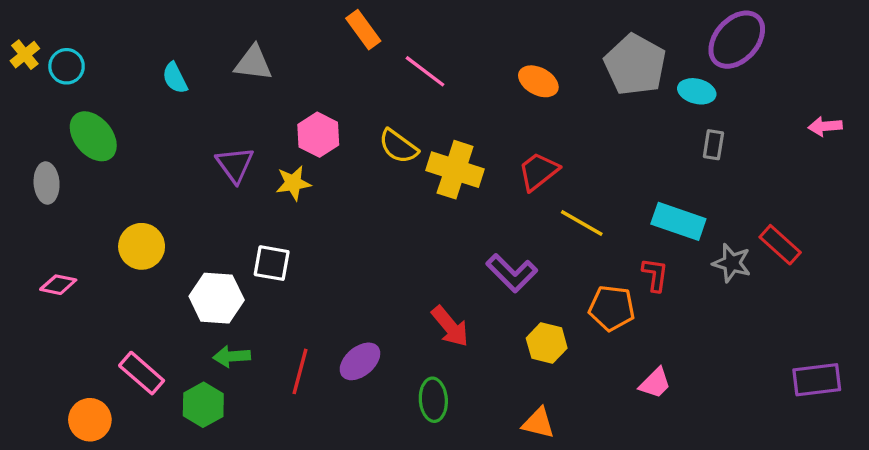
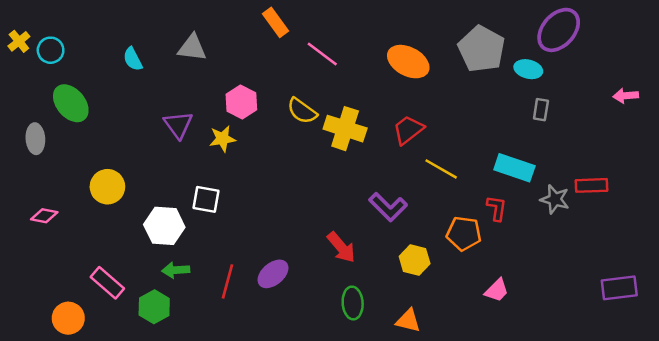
orange ellipse: (538, 81) -> (408, 62), size x1.4
red rectangle: (780, 245) -> (592, 185), turned -44
green ellipse: (433, 400) -> (353, 303), moved

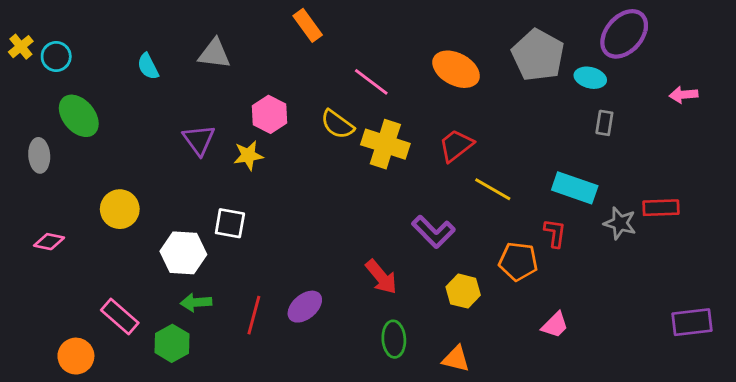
pink line: (322, 54) -> (371, 82), moved
pink arrow: (626, 96) -> (684, 95), moved

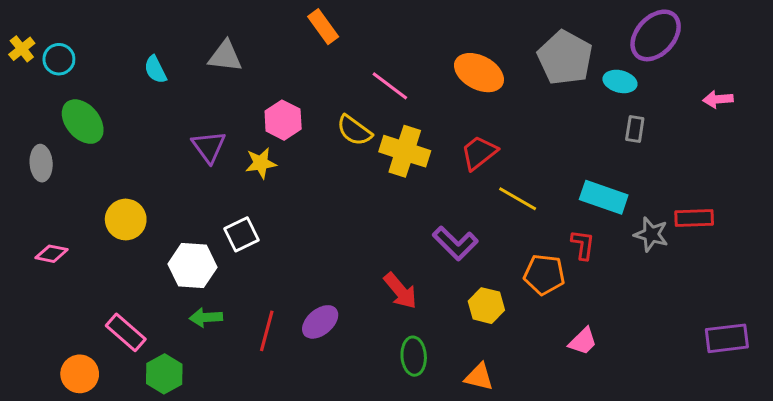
white square: (230, 223) -> (241, 234), turned -36
green hexagon: (172, 343) -> (164, 374), moved

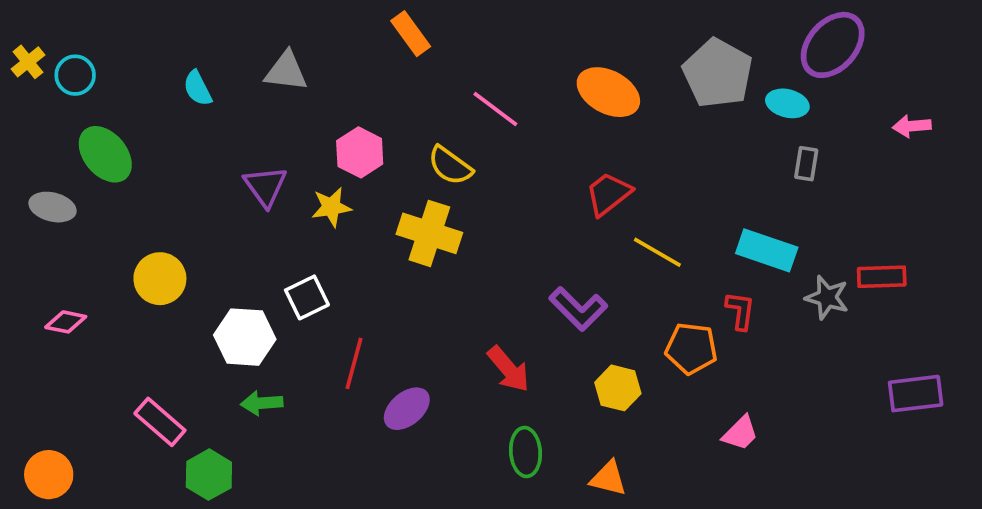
yellow cross: (405, 151) -> (429, 233), moved
gray ellipse: (41, 163) -> (53, 207), turned -72
red line: (267, 331) -> (354, 363), moved
purple rectangle: (727, 338) -> (916, 394), moved
orange circle: (80, 374) -> (49, 475), moved

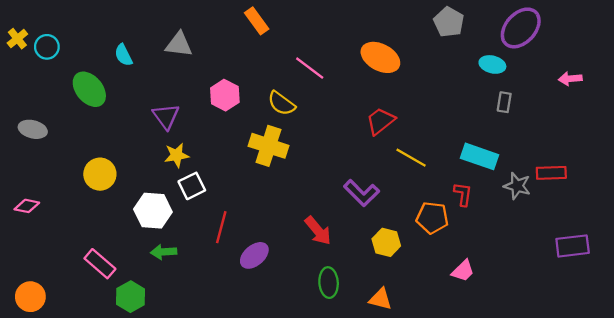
gray pentagon: (718, 73) -> (449, 22), moved, size x0.7
green ellipse: (105, 154) -> (89, 89), moved
yellow star: (331, 207) -> (177, 155), moved
pink diamond: (66, 322) -> (27, 206), moved

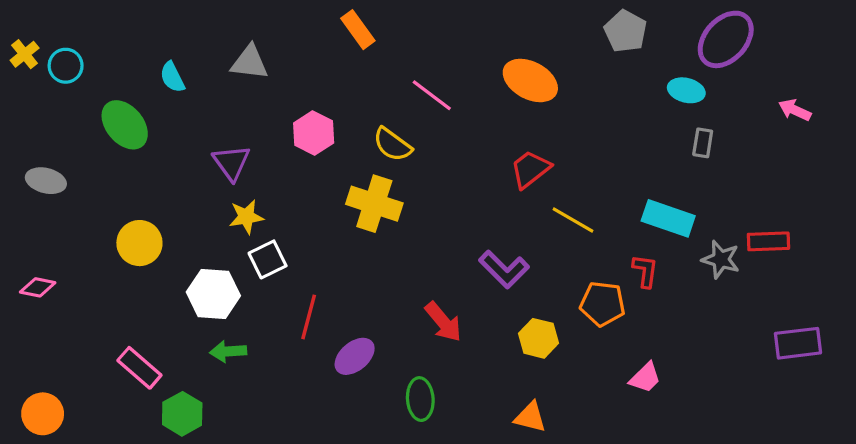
pink arrow: (570, 79) -> (795, 110), turned 30
green ellipse: (329, 283) -> (420, 399), moved

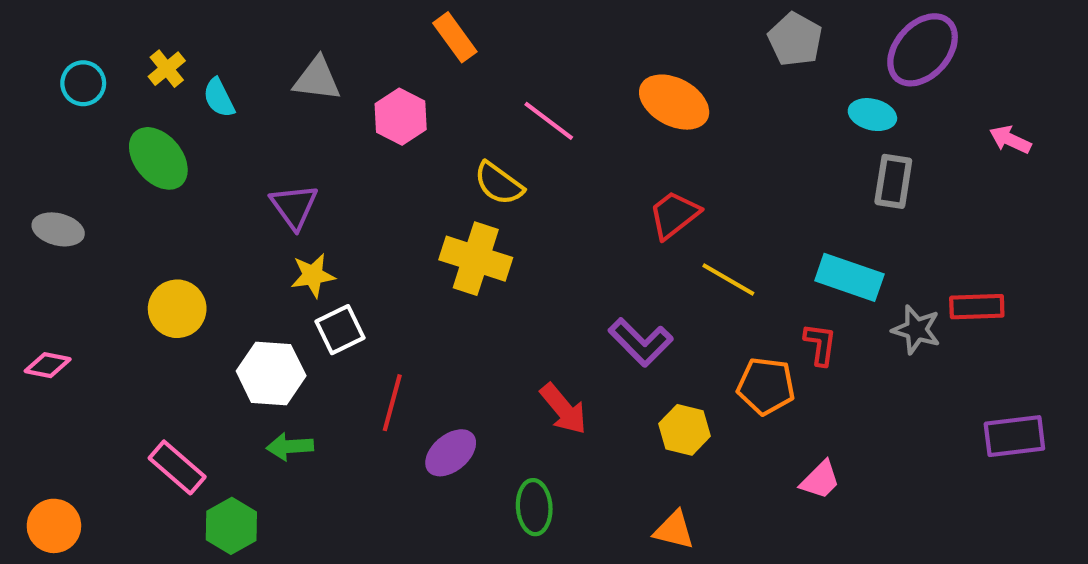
yellow cross: (25, 54) -> (167, 69), moved
pink hexagon: (314, 133) -> (401, 117), moved
gray rectangle: (703, 143) -> (893, 181), size x1.4

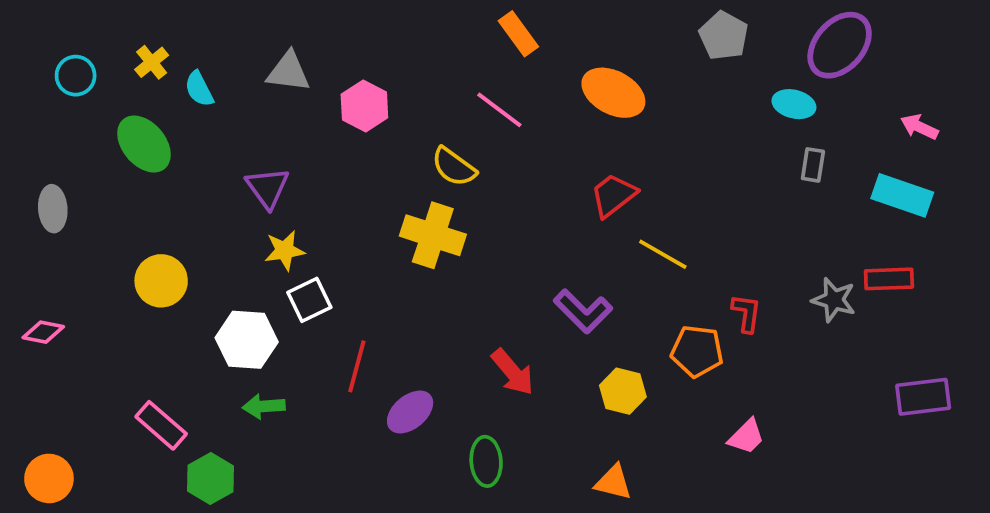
orange rectangle: (455, 37) -> (518, 34), moved
gray rectangle: (893, 181) -> (813, 165), size x0.7
gray ellipse: (58, 229) -> (53, 209), turned 72
cyan rectangle: (849, 277) -> (902, 195), moved

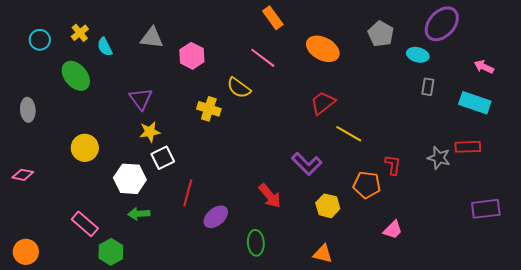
gray pentagon: (724, 36) -> (381, 34), moved
yellow cross: (433, 235) -> (209, 109), moved, size x0.7

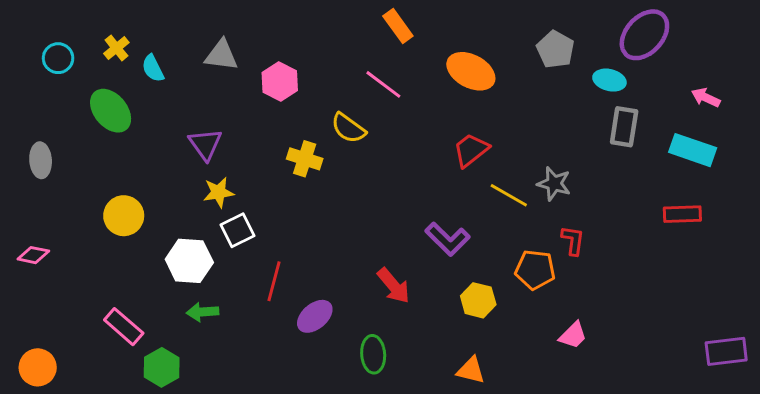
gray rectangle: (428, 87) -> (624, 127), size x1.5
gray star: (439, 158) -> (554, 184), moved
purple rectangle: (486, 209) -> (726, 351), moved

